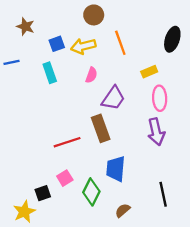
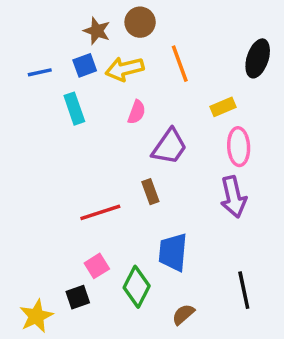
brown star: (25, 27) -> (97, 31), moved
blue line: (12, 62) -> (40, 72), moved
brown rectangle: (101, 128) -> (150, 192), size x0.6
black square: (43, 193) -> (78, 297), moved

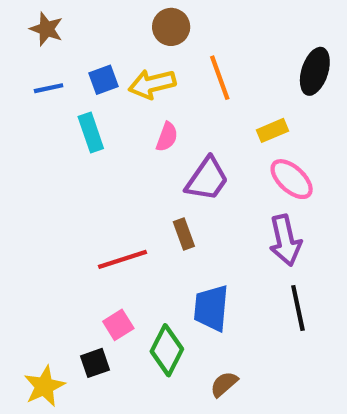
brown star: (97, 31) -> (46, 29), moved
pink ellipse: (239, 147) -> (292, 179), turned -45
black line: (244, 290) -> (298, 308), moved

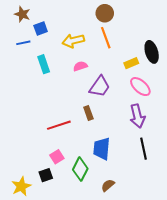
brown circle: (171, 27) -> (105, 13), moved
black ellipse: (315, 71) -> (152, 52), moved, turned -35
blue square: (103, 80) -> (41, 29), moved
pink semicircle: (167, 137) -> (80, 66), turned -128

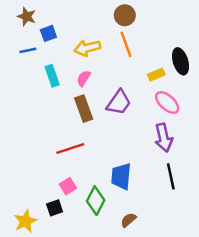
pink semicircle: (80, 66) -> (84, 78), moved, turned -40
brown rectangle: (88, 113) -> (84, 109), moved, size x1.5

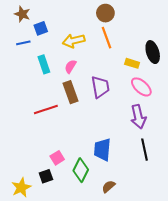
yellow rectangle: (156, 75) -> (132, 63), turned 40
purple trapezoid: (119, 102) -> (100, 87), turned -45
red line: (70, 149) -> (46, 110), moved

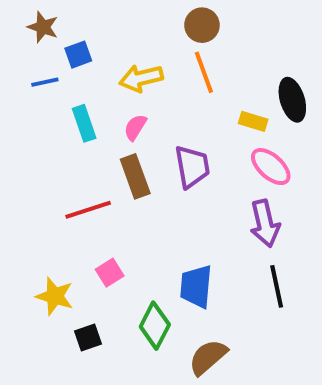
pink square: (57, 158) -> (110, 273), moved
brown semicircle: (109, 187) -> (208, 357), size x1.5
yellow star: (21, 188) -> (55, 296), moved, turned -30

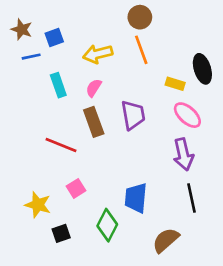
brown star: (43, 27) -> (22, 29), moved
red line: (88, 210) -> (61, 145), turned 40
brown semicircle: (208, 357) -> (166, 240), moved

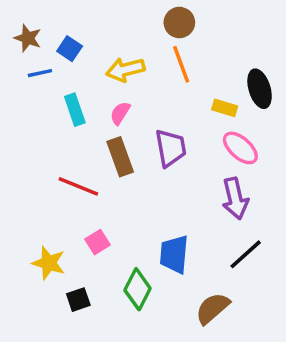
blue square: (54, 38) -> (70, 49), turned -36
black line: (192, 198) -> (246, 254), turned 60

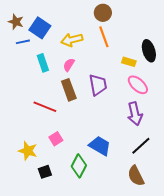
blue square: (70, 49) -> (40, 28), size x1.5
blue trapezoid: (174, 254) -> (100, 146), turned 115
brown semicircle: (212, 308) -> (136, 176), moved, turned -75

